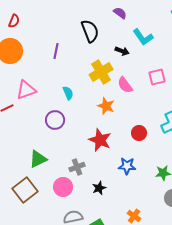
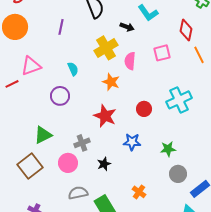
pink semicircle: (125, 85) -> (130, 61), turned 42

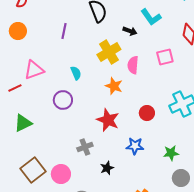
orange circle: (15, 27) -> (18, 31), size x0.7
green triangle: (43, 135) -> (23, 123), moved
pink circle: (68, 163) -> (61, 174), moved

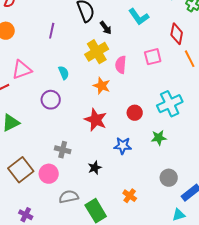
black arrow: (130, 31) -> (106, 28), moved, turned 32
gray cross: (85, 147) -> (63, 150), moved, turned 35
green star: (171, 153) -> (159, 138), moved

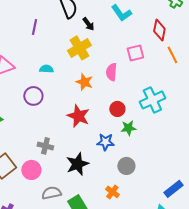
pink semicircle: (121, 65) -> (111, 72), moved
cyan semicircle: (64, 73) -> (46, 69), turned -64
green star: (159, 138) -> (128, 128), moved
black star: (95, 168) -> (77, 164), size x1.6
gray circle: (169, 178) -> (126, 166), moved

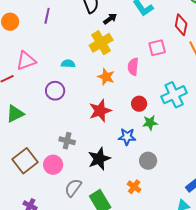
black arrow: (88, 24) -> (110, 19), turned -88
purple line: (34, 27) -> (47, 16), moved
red star: (78, 116) -> (100, 111), turned 30
gray semicircle: (51, 193) -> (73, 188), turned -42

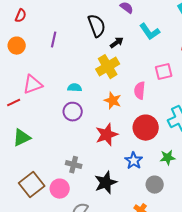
purple circle: (55, 91) -> (73, 112), moved
red circle: (139, 104) -> (146, 128), size x1.6
green star: (150, 123) -> (168, 158), moved
blue star: (127, 137) -> (134, 161), turned 30

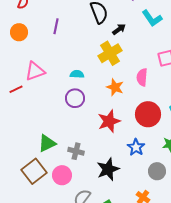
green triangle: (22, 138) -> (47, 143), moved

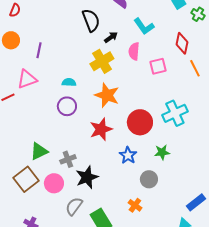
purple line: (56, 26) -> (39, 50), moved
pink semicircle: (142, 77) -> (134, 51), moved
orange star: (115, 87) -> (107, 95), size x1.4
gray cross: (76, 151) -> (68, 159), turned -35
black star: (108, 169) -> (87, 177), moved

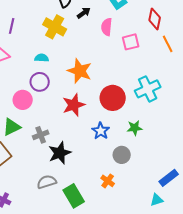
yellow cross: (102, 61) -> (55, 27), moved, turned -30
pink circle: (54, 183) -> (23, 100), moved
gray semicircle: (74, 206) -> (47, 182), turned 36

